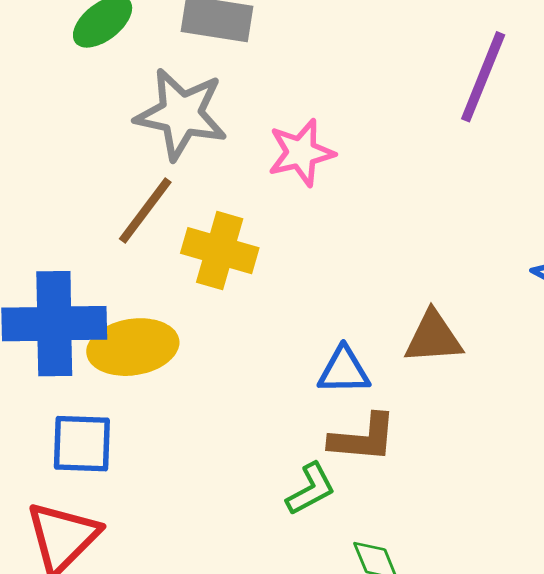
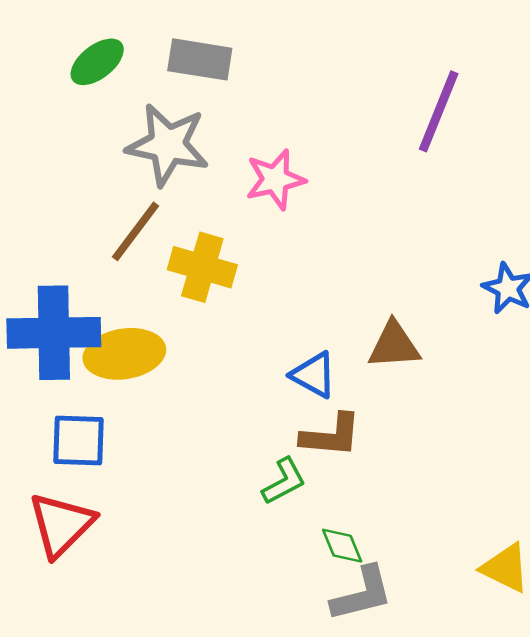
blue triangle: (344, 371) -> (314, 375), turned 30

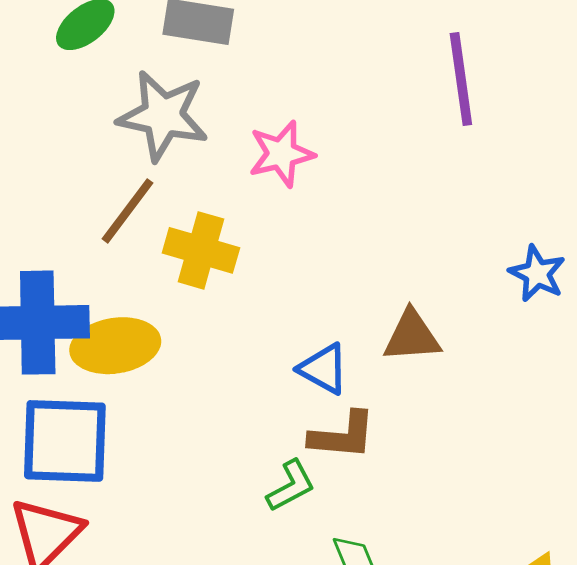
purple line: (439, 111) -> (461, 79), turned -30
blue square: (79, 440) -> (65, 441), size x1.5

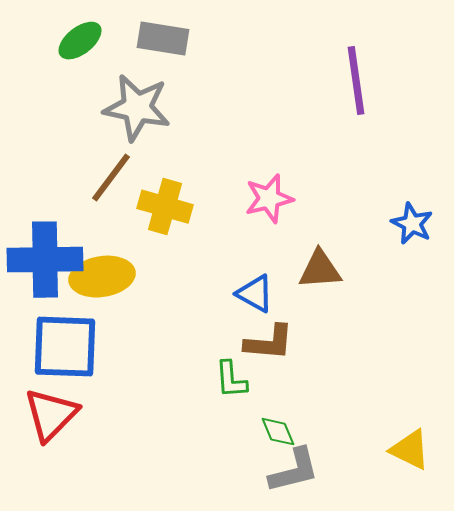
pink star: (281, 154) -> (269, 199), moved
green L-shape: (291, 486) -> (231, 380), turned 114

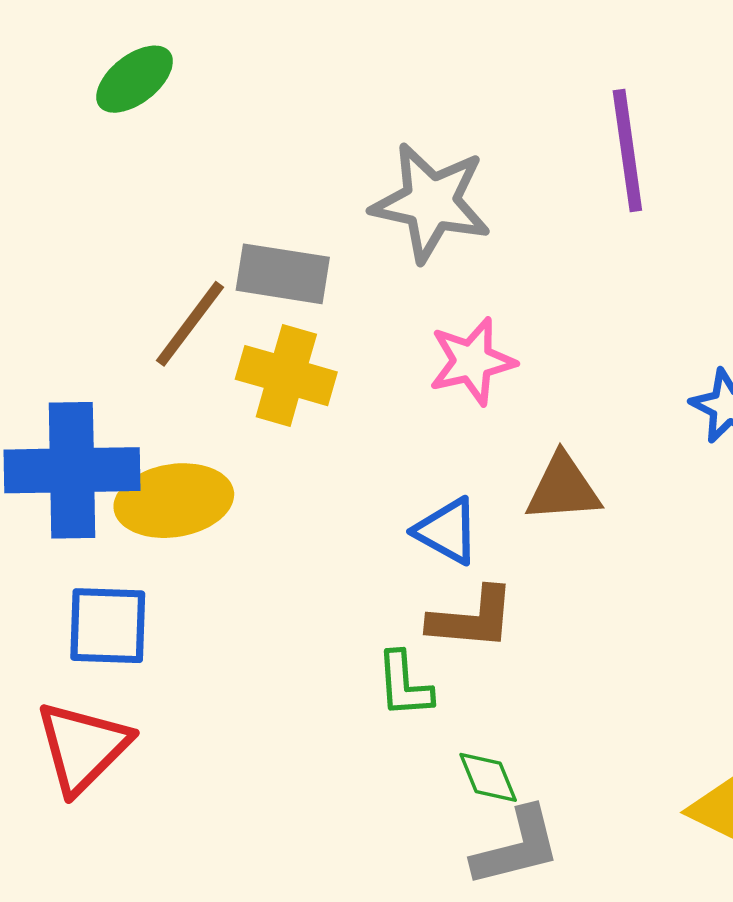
gray rectangle: (163, 39) -> (283, 274), moved
gray star: (137, 108) -> (431, 202), moved
blue square: (65, 347) -> (108, 626), size x0.7

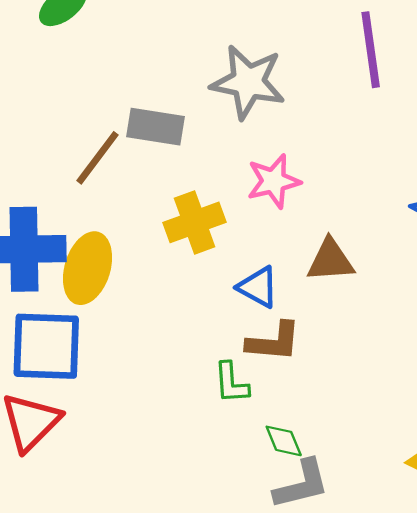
yellow cross: (286, 376) -> (195, 222), moved, turned -36
yellow ellipse: (174, 501) -> (88, 268), turned -64
blue square: (108, 626) -> (46, 346), size x1.4

